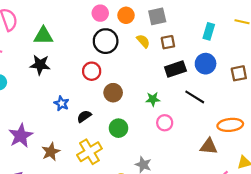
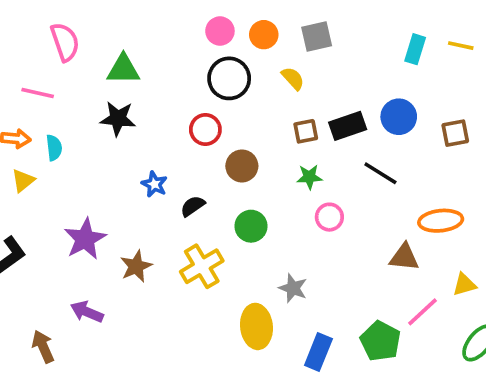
cyan rectangle: (209, 31) -> (415, 49), moved
brown square: (168, 42) -> (306, 131), moved

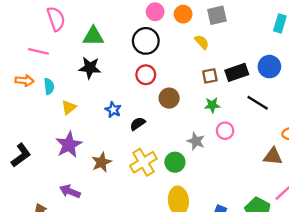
black circle: (229, 78) -> (146, 41), moved
yellow triangle: (23, 181) -> (69, 107), moved
green circle: (251, 226) -> (175, 162), moved
gray star: (293, 288) -> (196, 141), moved

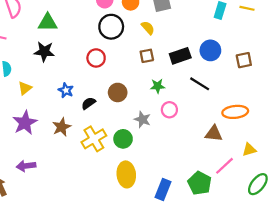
black circle: (146, 41) -> (111, 27), moved
brown square: (210, 76) -> (147, 56), moved
brown circle: (169, 98) -> (118, 92), moved
brown star: (101, 162) -> (62, 127), moved
purple arrow: (70, 191) -> (26, 166), turned -30

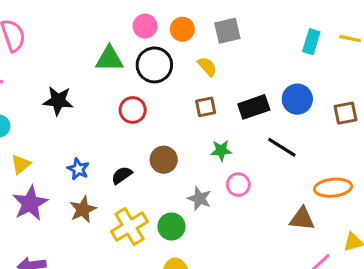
green triangle: (48, 22) -> (109, 59), moved
yellow triangle: (25, 88) -> (21, 164), moved
blue star: (66, 90) -> (78, 169), moved

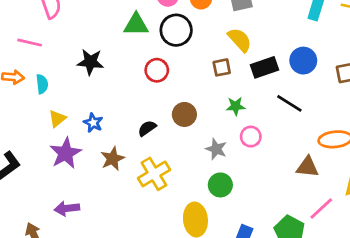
yellow semicircle: (207, 66) -> (240, 40), moved, size x1.4
blue star: (78, 169) -> (93, 123), moved
green circle: (171, 227) -> (220, 185), moved

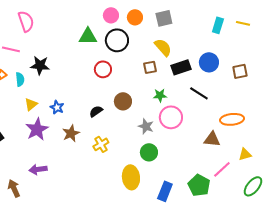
black star: (90, 62) -> (40, 65), moved
pink circle: (251, 137) -> (171, 117), size x1.5
yellow cross: (154, 174) -> (101, 144), size x0.7

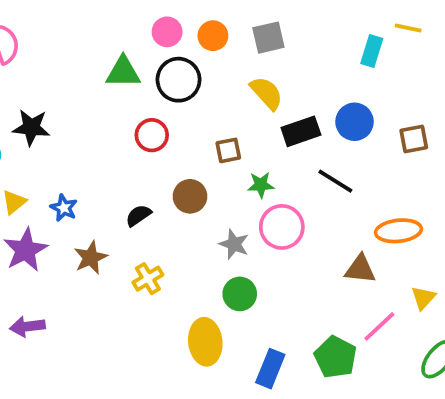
yellow line: (243, 23) -> (408, 28), moved
brown square: (150, 67) -> (228, 150), moved
yellow triangle: (245, 154) -> (423, 298), turned -32

